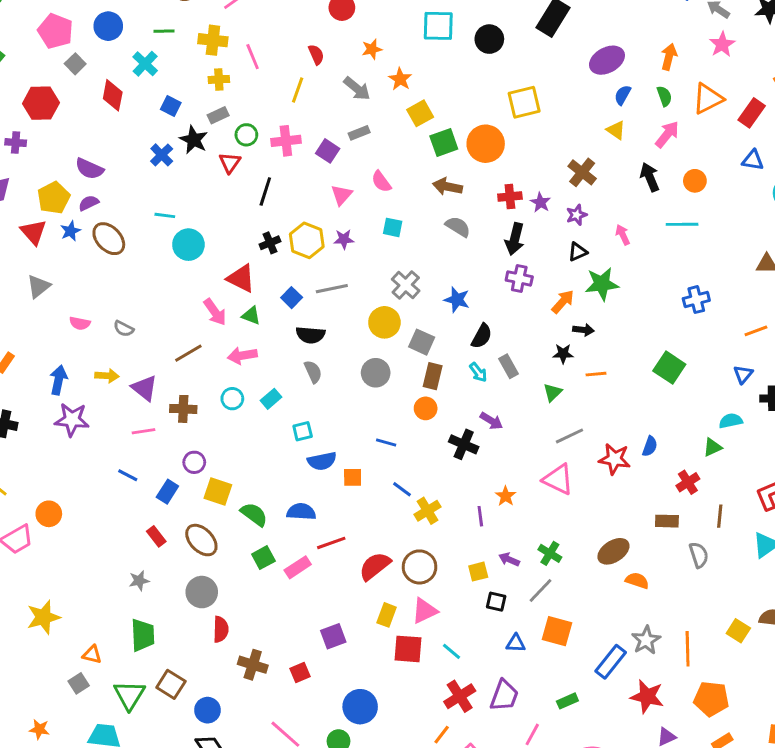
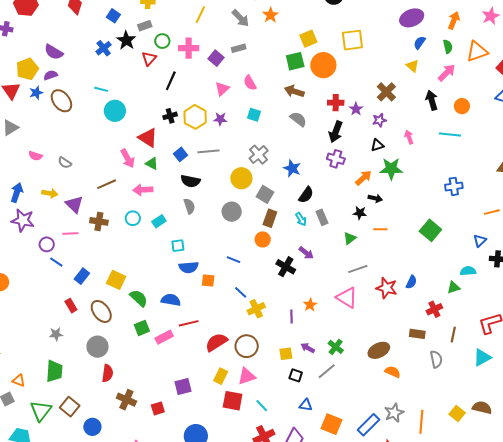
yellow square: (420, 113) -> (308, 39), moved
purple circle: (194, 462) -> (47, 244), moved
orange square: (557, 631) -> (331, 424), moved

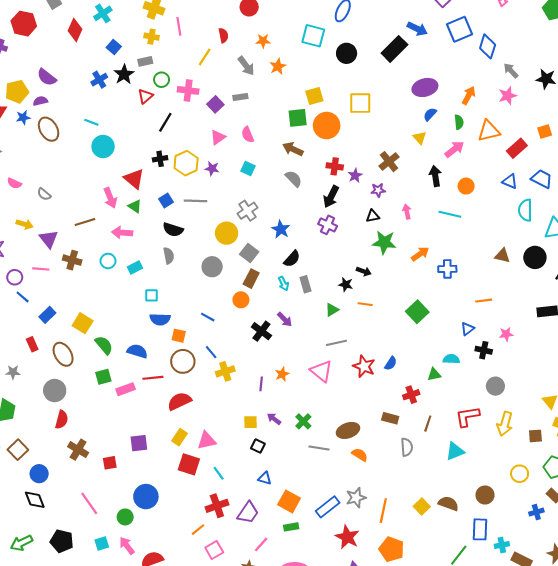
orange arrow: (363, 178) -> (420, 254), moved
brown circle: (247, 346) -> (183, 361), moved
gray line: (327, 371) -> (319, 448), moved, turned 42

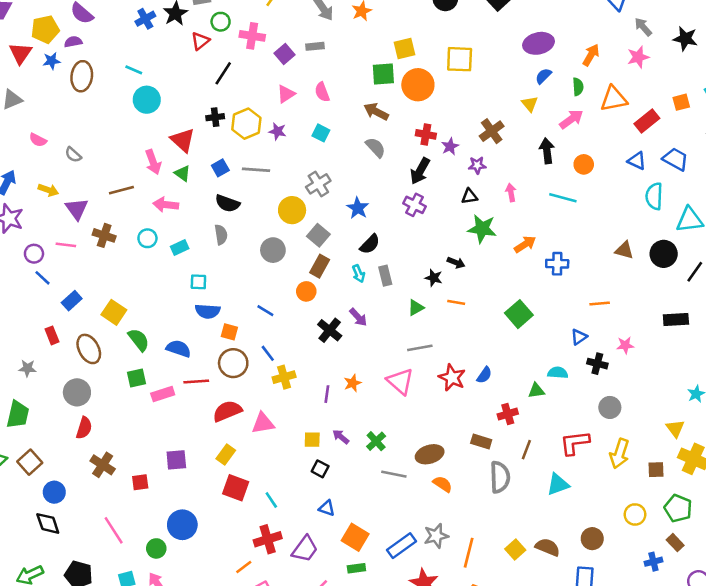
brown ellipse: (49, 129) -> (82, 76), turned 35
pink triangle: (207, 441) -> (263, 423), moved
gray semicircle: (407, 447) -> (500, 477), size x1.4

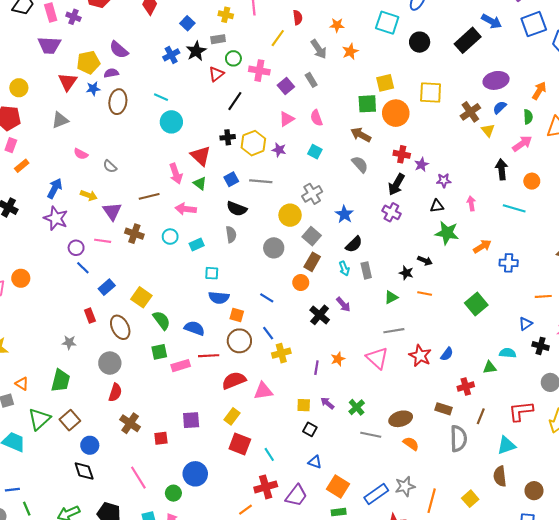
gray rectangle: (315, 46) -> (311, 80), turned 64
brown cross: (492, 131) -> (470, 112), moved
brown semicircle: (548, 547) -> (500, 476), moved, turned -120

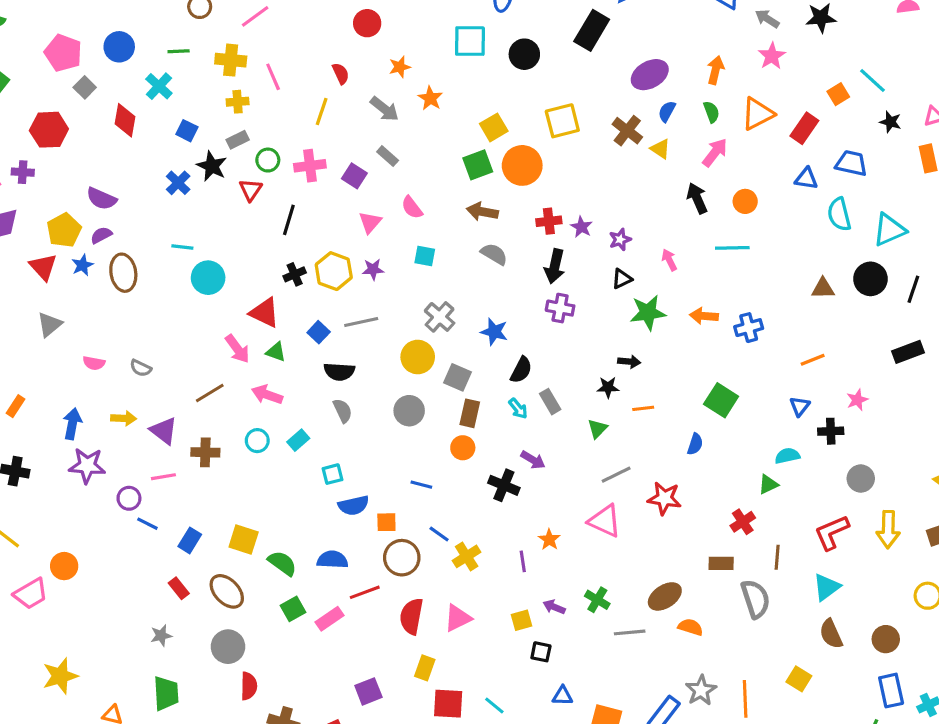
pink arrow: (186, 209) -> (267, 395), turned 30
orange arrow: (482, 246) -> (704, 316), turned -126
blue semicircle: (447, 354) -> (695, 444), moved
red semicircle: (234, 380) -> (411, 616), turned -40

